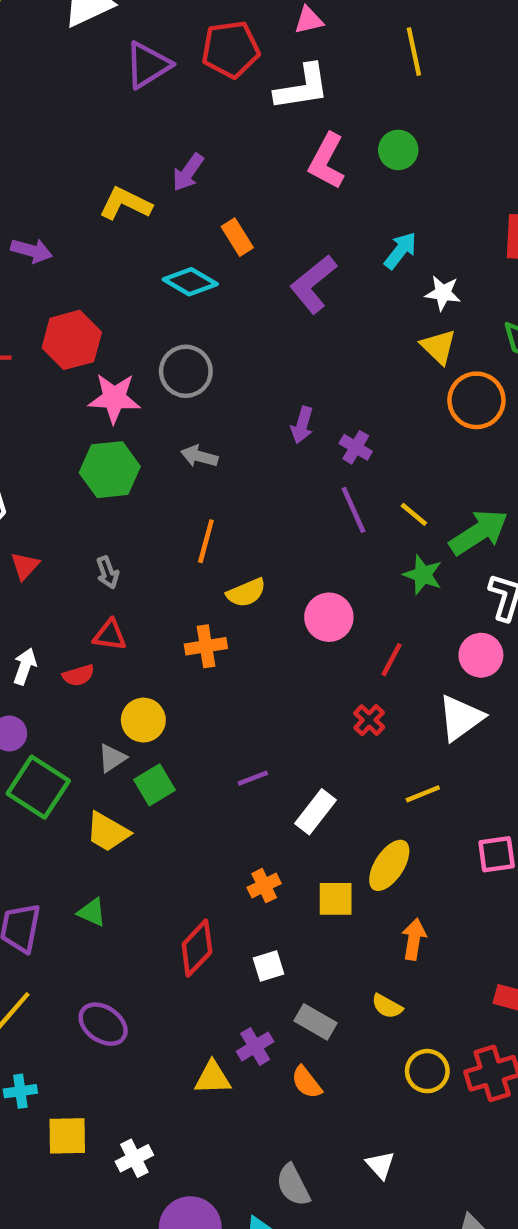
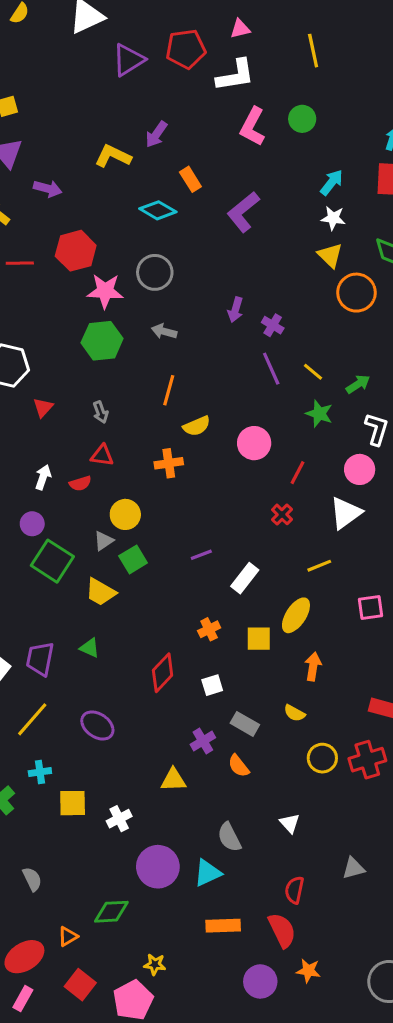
cyan arrow: (400, 251) -> (332, 182), moved
green arrow: (479, 532) -> (358, 384), size x0.6
yellow triangle: (213, 1078) -> (173, 780), moved

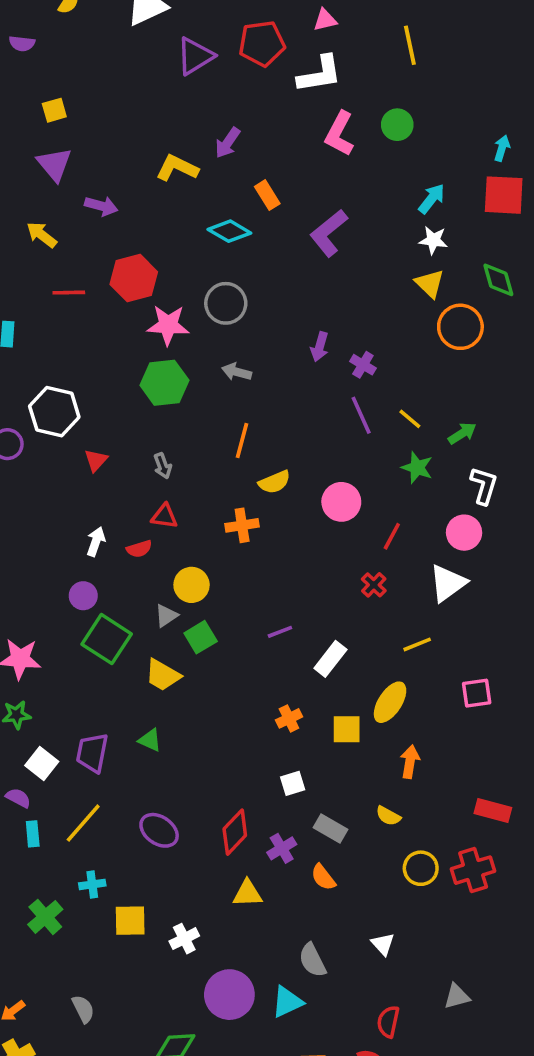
red diamond: (163, 673) -> (235, 832), moved

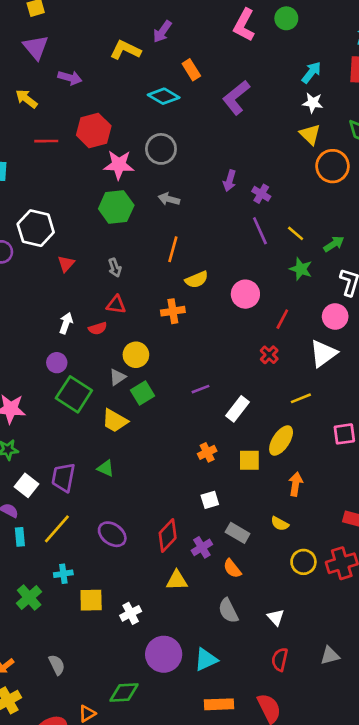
gray semicircle: (312, 960) -> (228, 611), moved
red semicircle: (388, 1022) -> (280, 660), moved

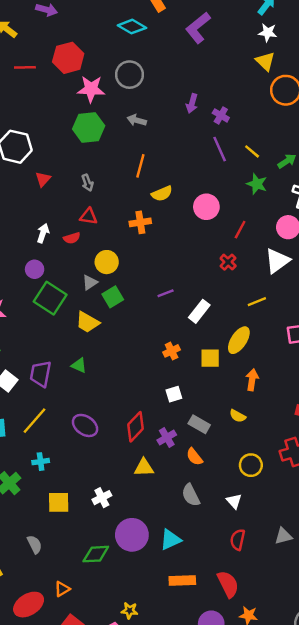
yellow circle: (303, 562) -> (251, 465), moved
yellow square: (91, 600) -> (59, 502), moved
green diamond: (124, 692) -> (96, 554), moved

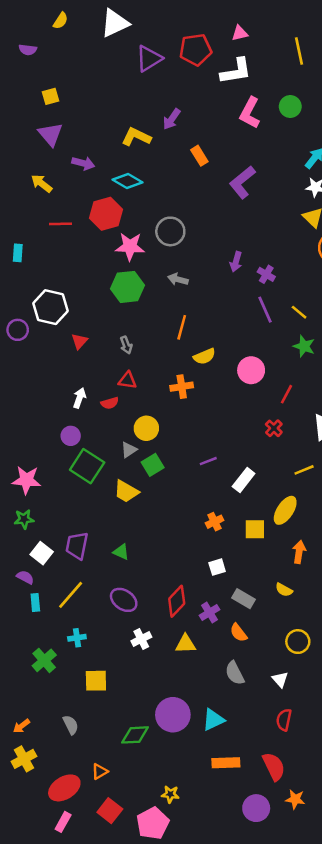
cyan diamond: (132, 27) -> (127, 181), moved
green triangle: (79, 365) -> (121, 552), moved
white cross: (102, 498) -> (141, 639), moved

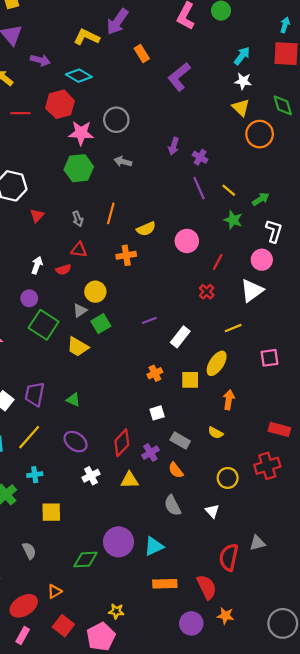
purple arrow: (172, 119) -> (117, 22), size x1.4
orange line: (182, 327) -> (111, 213), moved
red semicircle: (284, 720) -> (229, 557), moved, size x1.4

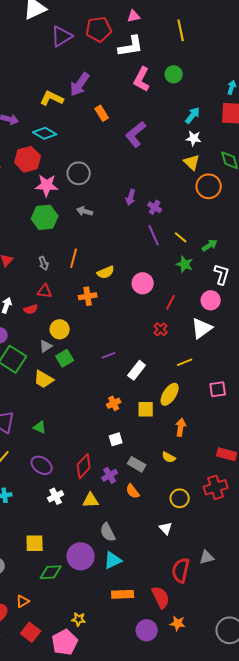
gray semicircle: (173, 505) -> (108, 532), moved
yellow square: (51, 512) -> (35, 543), moved

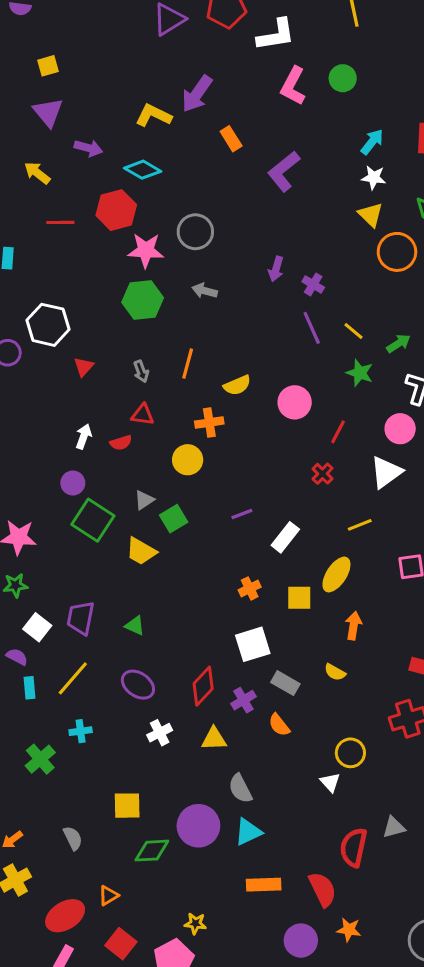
yellow circle: (60, 329) -> (188, 460), moved
white square: (116, 439) -> (253, 644), size x1.6
yellow circle: (180, 498) -> (350, 753), moved

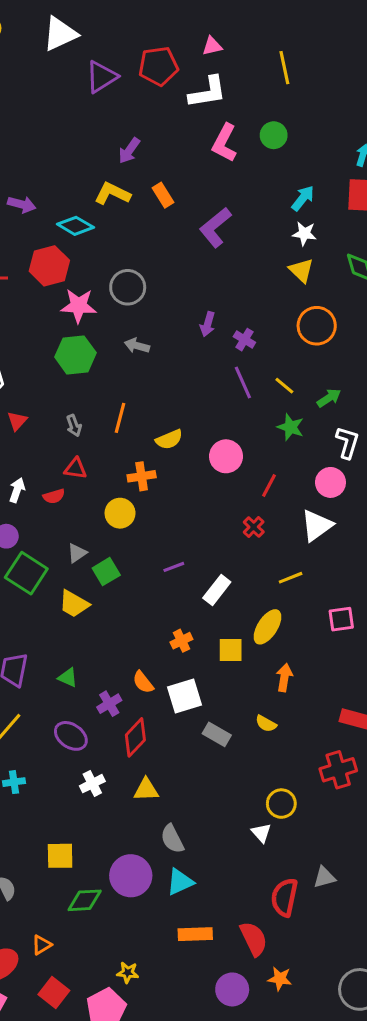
purple arrow: (197, 94) -> (129, 151), size x0.7
yellow L-shape: (153, 115) -> (112, 194), moved
orange circle: (397, 252) -> (317, 326), moved
purple cross: (243, 700) -> (109, 704), moved
orange semicircle: (279, 725) -> (143, 682), moved

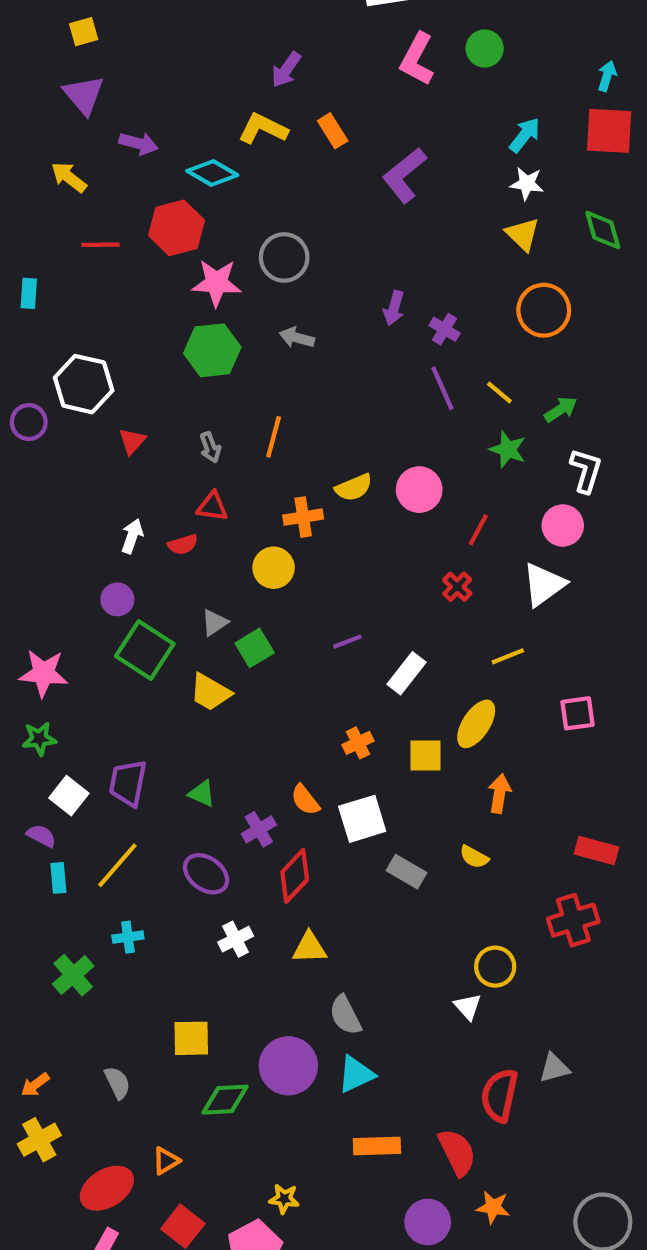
yellow semicircle: (169, 439) -> (354, 487), moved

